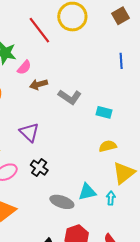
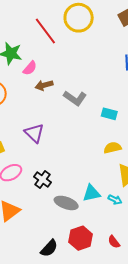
black cross: (39, 168) -> (42, 180), moved
cyan arrow: (111, 198) -> (115, 200), turned 112

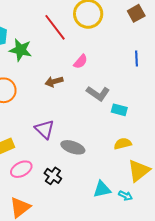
pink semicircle: (30, 68) -> (81, 62), moved
gray L-shape: (75, 98) -> (98, 93), moved
gray ellipse: (66, 203) -> (73, 147), moved

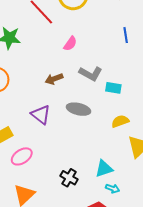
brown arrow: (54, 82) -> (54, 79), moved
gray ellipse: (73, 147) -> (78, 109), moved
black cross: (53, 176) -> (69, 178), moved
cyan arrow: (126, 196) -> (112, 188), moved

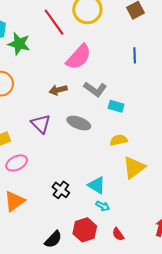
pink semicircle: (70, 44) -> (79, 57), size x1.8
cyan triangle: (104, 169) -> (97, 185), turned 42

